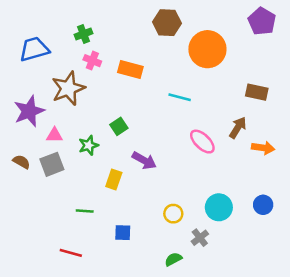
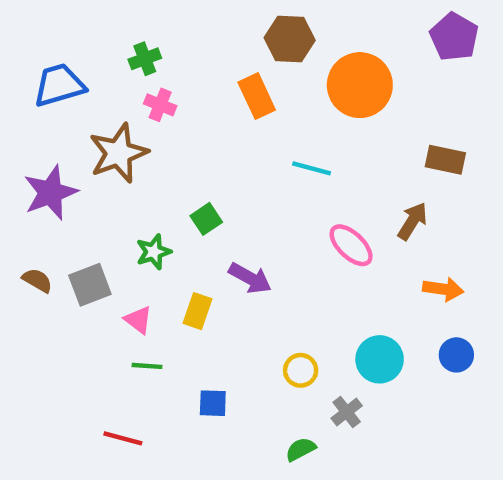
orange rectangle: (130, 69) -> (257, 96), moved, turned 50
pink triangle: (54, 135) -> (138, 320), moved, turned 36
orange arrow: (263, 148) -> (443, 289), moved

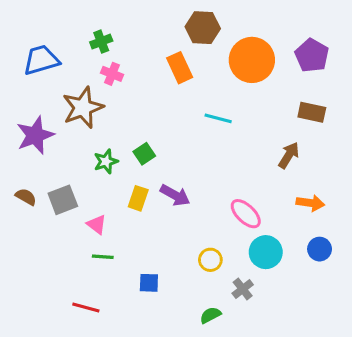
purple pentagon: (454, 37) -> (312, 55), moved
pink ellipse: (351, 245) -> (246, 214), moved
green star: (154, 252) -> (106, 161), moved
yellow rectangle: (197, 311) -> (138, 198), moved

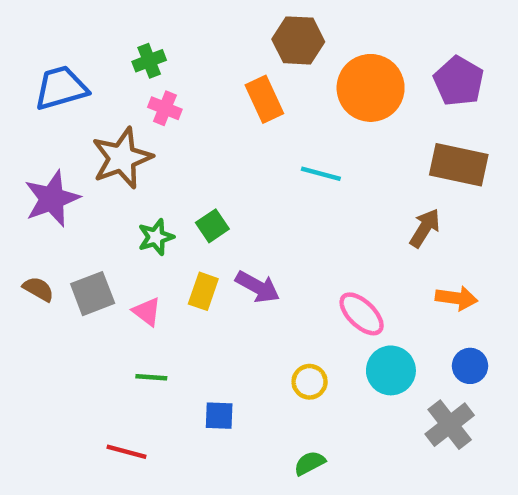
brown rectangle: (312, 112) -> (459, 165), size x1.4
pink triangle: (97, 224) -> (147, 312), moved
gray cross: (243, 289) -> (450, 425), moved, size x1.5

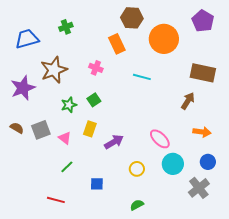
purple pentagon: (459, 81) -> (203, 21), moved
pink cross: (165, 108) -> (96, 68), moved
purple arrow: (258, 287) -> (114, 142), moved, turned -60
green line: (151, 377) -> (67, 167), turned -48

